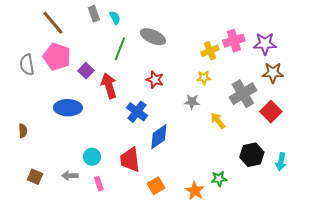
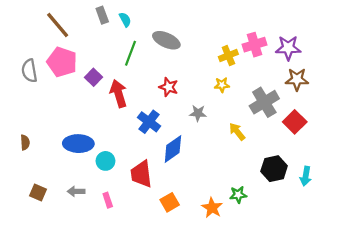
gray star: (192, 102) -> (198, 113), moved
blue ellipse: (68, 108) -> (78, 144), moved
cyan circle: (92, 157) -> (105, 161), moved

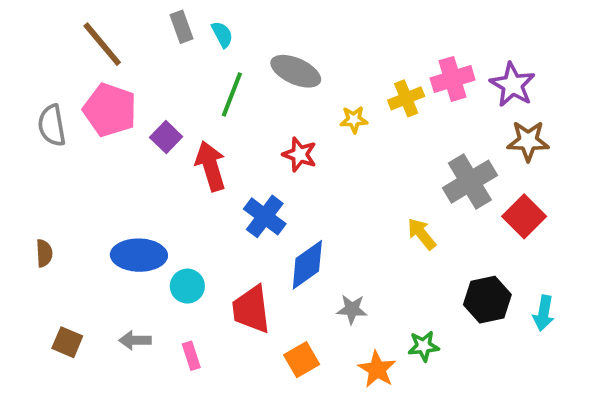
purple star: (288, 48) -> (513, 85), turned 30
yellow star: (222, 85) -> (354, 120), moved
gray star: (198, 113) -> (352, 309), moved

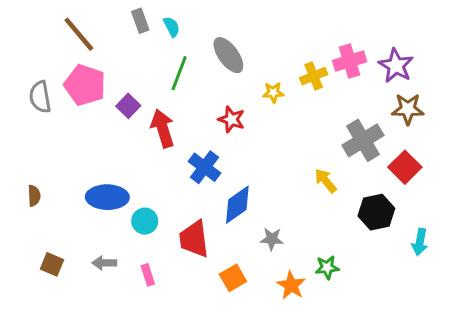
gray ellipse: (296, 71) -> (228, 55), turned 30
black hexagon: (487, 300) -> (376, 212), moved

